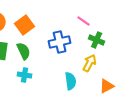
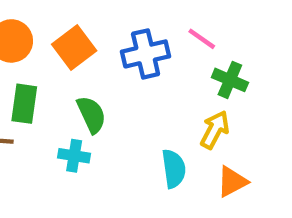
blue cross: (60, 42) -> (146, 54), moved
green semicircle: (24, 51) -> (91, 115), moved
orange triangle: (107, 86) -> (232, 182), moved

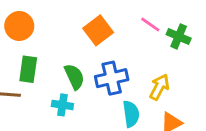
orange square: (74, 47) -> (98, 30), moved
blue cross: (146, 54) -> (112, 78), moved
green cross: (230, 80) -> (179, 36), moved

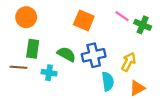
orange square: (98, 30) -> (84, 20), turned -30
green semicircle: (74, 77) -> (66, 54), turned -36
cyan cross: (62, 105) -> (49, 73), moved

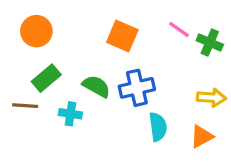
green rectangle: (33, 49) -> (46, 78), turned 42
yellow arrow: (128, 62) -> (211, 98), moved, turned 66

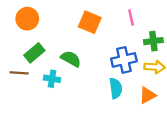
pink line: (179, 30) -> (131, 17), turned 42
green cross: (210, 42) -> (153, 41), moved, turned -30
blue cross: (137, 88) -> (124, 60), moved

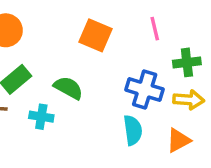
blue cross: (124, 60) -> (145, 90), turned 30

